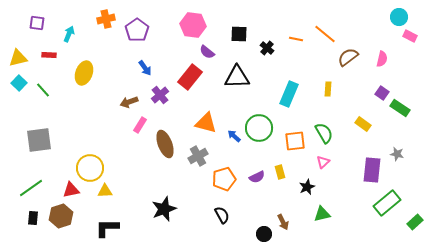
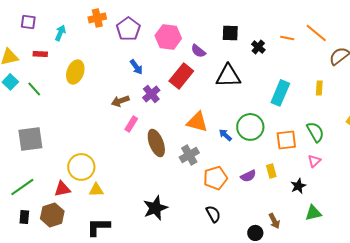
pink hexagon: (193, 25) -> (168, 37), moved

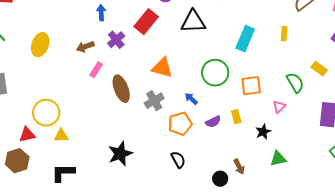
blue arrow: (136, 67) -> (101, 13), turned -147
yellow ellipse: (75, 72) -> (40, 45), moved
green semicircle: (315, 132) -> (295, 83), moved
blue arrow: (225, 135) -> (191, 99), moved

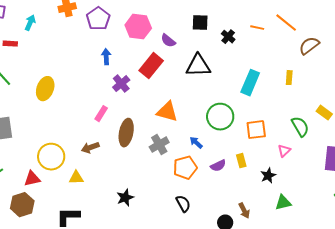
brown arrow: (85, 47) -> (90, 148), moved
brown ellipse: (121, 89) -> (126, 133), turned 32
yellow triangle: (61, 136) -> (76, 178), moved
black star: (120, 154) -> (125, 198), size x0.7

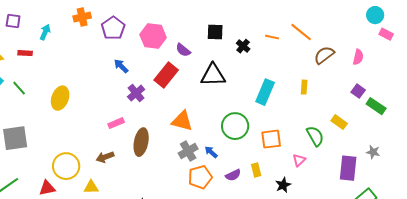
blue arrow: (106, 57) -> (121, 66), turned -42
pink rectangle: (101, 114) -> (116, 123), turned 35
gray cross: (159, 145) -> (188, 151), moved

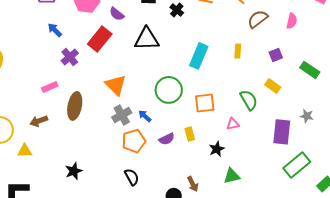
purple square: (358, 91) -> (276, 55), moved, turned 32
orange triangle: (182, 121) -> (116, 85), turned 30
pink triangle: (299, 160) -> (233, 124), turned 32

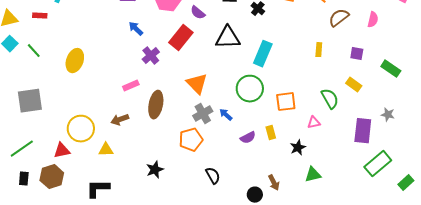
purple square: (276, 55) -> (357, 54), turned 32
cyan rectangle: (199, 56) -> (263, 54), moved
orange pentagon: (134, 141) -> (191, 140), moved

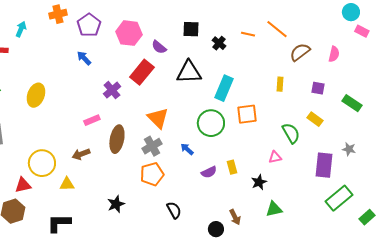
blue arrow: (136, 29) -> (84, 58), moved
orange square: (286, 102) -> (247, 114), moved
gray cross: (203, 114) -> (152, 146), moved

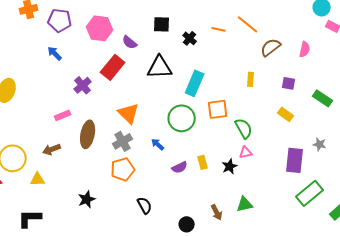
purple pentagon: (89, 25) -> (60, 20), turned -30
green semicircle: (291, 133) -> (244, 128), moved
black star: (259, 182) -> (230, 166), moved
brown arrow: (235, 217) -> (217, 212), moved

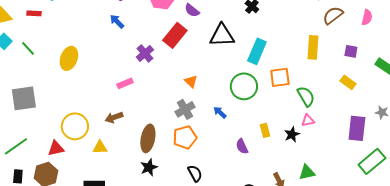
yellow rectangle: (251, 79) -> (313, 47), size x1.6
orange triangle: (129, 113) -> (191, 81), size x0.6
brown ellipse: (88, 134) -> (148, 138), moved
purple semicircle: (180, 167) -> (242, 146), moved, turned 91
black semicircle: (145, 205) -> (195, 173), moved

